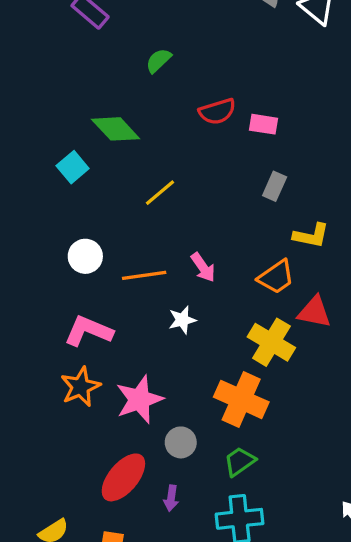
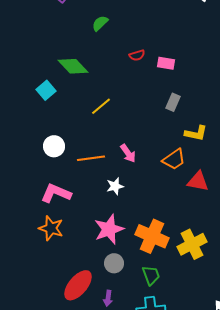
red semicircle: (217, 111) -> (137, 55), size x0.7
yellow cross: (271, 342) -> (192, 244), moved, turned 32
orange star: (81, 387) -> (51, 228), turned -30
pink star: (139, 399) -> (109, 229), moved
green trapezoid: (240, 462) -> (151, 275), turned 105

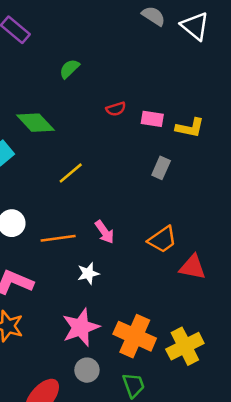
yellow L-shape: (196, 133) -> (190, 128), moved

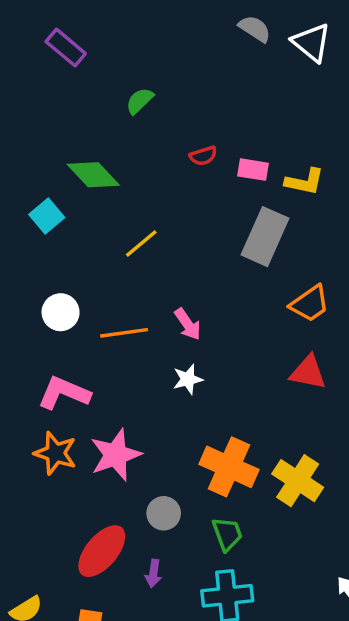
gray rectangle: (161, 168) -> (265, 237), size x1.8
orange trapezoid: (162, 239) -> (310, 304), moved
white star: (88, 273) -> (188, 379), moved
pink star: (81, 327) -> (116, 455), moved
yellow cross: (185, 346) -> (298, 481), turned -30

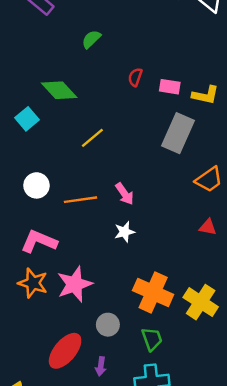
red semicircle: (203, 156) -> (135, 77), turned 126
red triangle: (308, 372) -> (208, 227), size x0.7

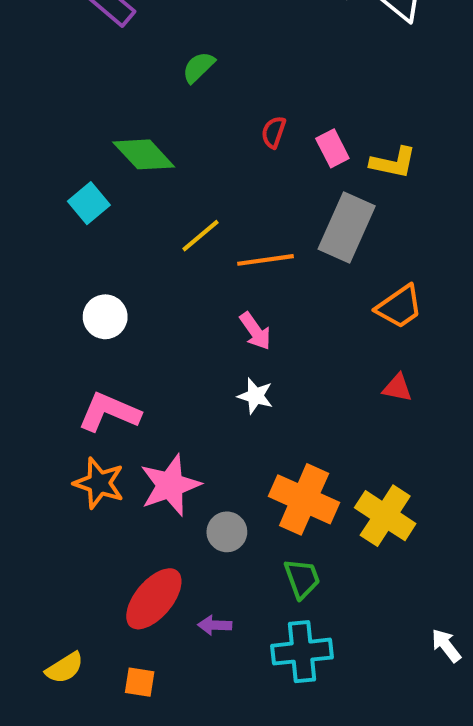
pink rectangle: (170, 87) -> (332, 148), turned 54
orange line: (81, 200) -> (265, 260), moved
white star: (125, 232) -> (255, 396), turned 30
gray circle: (108, 325) -> (227, 532), moved
purple arrow: (101, 366) -> (215, 625), turned 84

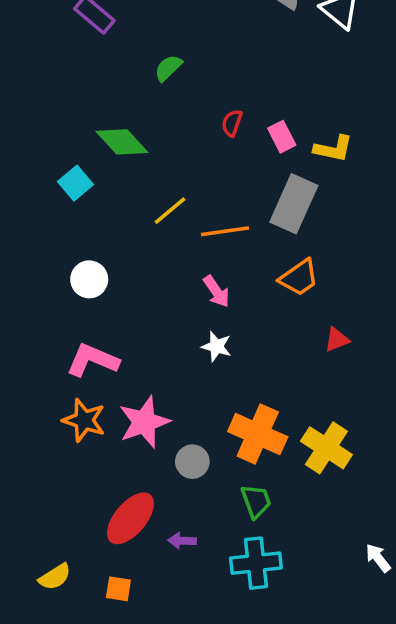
orange trapezoid: (399, 307) -> (299, 278), moved
red triangle: (397, 388) -> (337, 340), turned -32

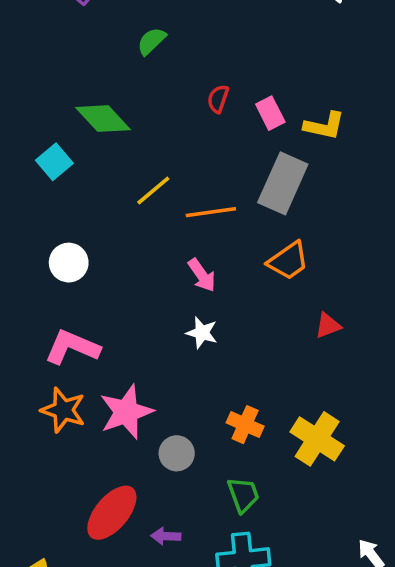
orange cross: (258, 434) -> (245, 425), size x0.6

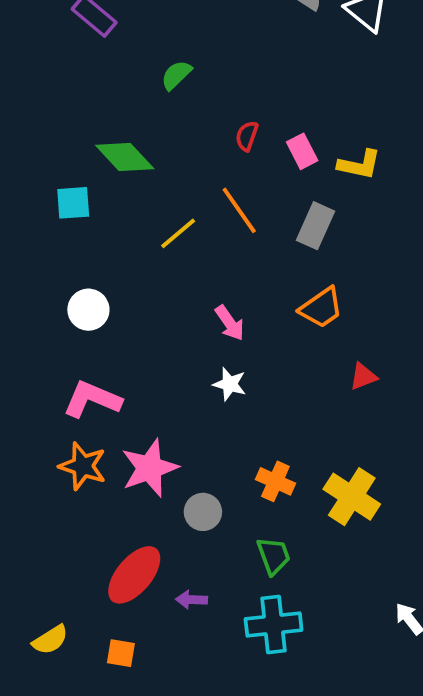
cyan square: (54, 162) -> (73, 203), turned 36
gray rectangle: (283, 183) -> (316, 226), size x0.7
orange line: (211, 212) -> (239, 210), moved, turned 63

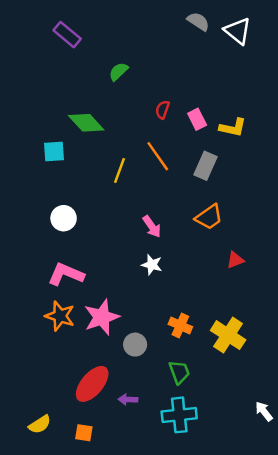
yellow line: (178, 233) -> (120, 170), turned -30

